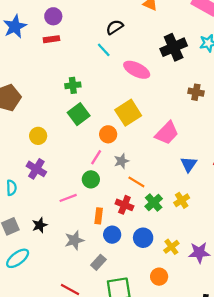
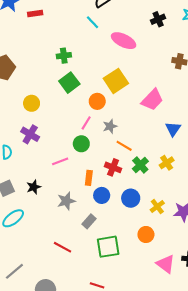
red rectangle: (51, 39) -> (35, 14), moved
black cross: (174, 47) -> (158, 19), size x0.6

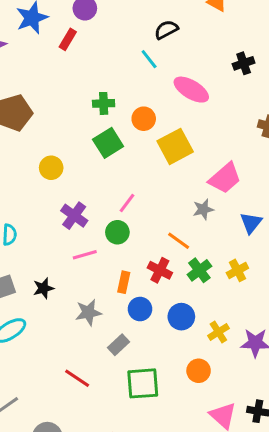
red rectangle: (35, 14) -> (68, 39), turned -56
orange circle: (97, 101) -> (144, 119), moved
gray star: (110, 126) -> (203, 209), moved
purple cross: (30, 134) -> (74, 216), moved

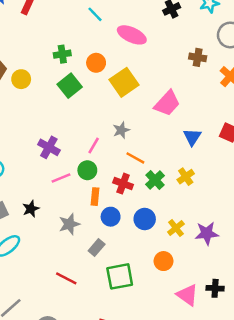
yellow circle: (51, 168) -> (21, 79), moved
pink line: (127, 203) -> (94, 146), moved
gray star: (203, 209) -> (121, 130), moved
green circle: (117, 232) -> (87, 170), moved

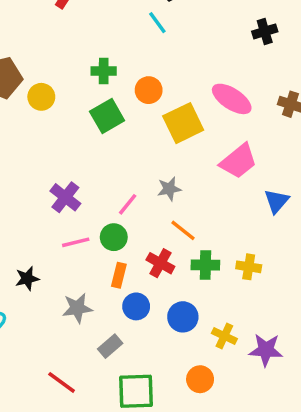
pink ellipse: (132, 35) -> (232, 99), moved
blue triangle: (192, 137) -> (277, 201), moved
yellow cross: (186, 177) -> (249, 267), turned 35
green cross: (155, 180) -> (205, 265), turned 36
yellow cross: (176, 228) -> (224, 336), turned -35

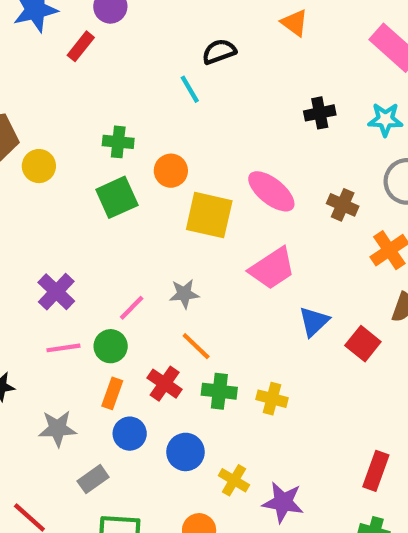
yellow square: (183, 123) -> (209, 215), turned 33

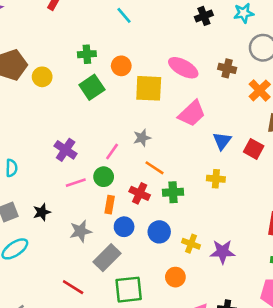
yellow cross: (272, 399) -> (216, 179), moved
gray rectangle: (93, 479) -> (107, 258), size x1.5

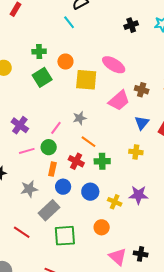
brown cross: (227, 68) -> (142, 90), moved
purple star: (223, 252) -> (138, 195), moved

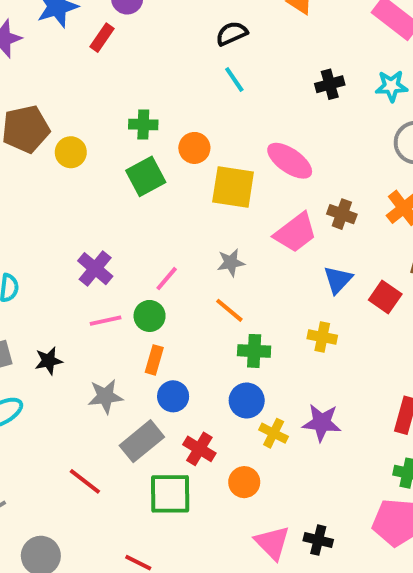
cyan line: (69, 22) -> (234, 79), moved
gray star: (80, 118) -> (231, 263), moved
red cross: (76, 161) -> (199, 449), moved
blue circle: (90, 192) -> (247, 401), moved

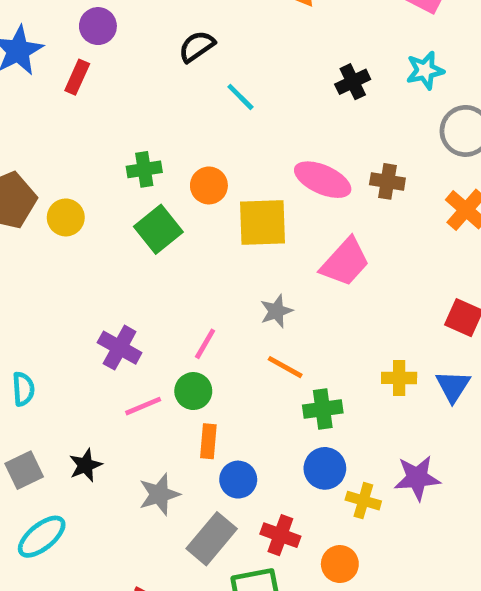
black semicircle: (232, 34) -> (197, 46), moved
brown cross: (342, 214) -> (387, 181), moved
blue triangle: (338, 280) -> (453, 386), moved

